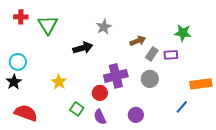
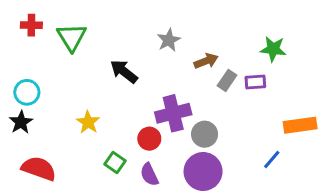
gray star: (104, 27) -> (169, 40), moved
black arrow: (83, 48) -> (124, 71), turned -126
gray circle: (150, 79) -> (205, 134), moved
purple circle: (136, 115) -> (203, 171), size x1.6

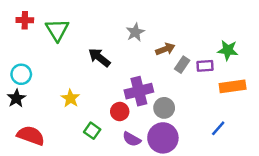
green star: (273, 49) -> (228, 50), moved
orange rectangle: (300, 125) -> (233, 86), moved
purple semicircle: (149, 174) -> (132, 139), moved, turned -36

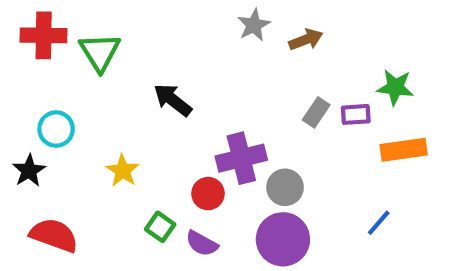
red cross: (25, 20) -> (44, 35), size x1.5
gray star: (135, 32) -> (254, 25), moved
brown arrow: (165, 49) -> (306, 40), moved
cyan circle: (21, 74) -> (56, 129), moved
purple semicircle: (132, 139) -> (202, 243), moved

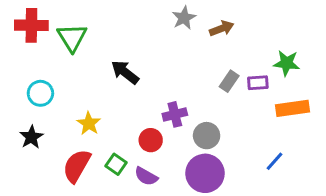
purple cross: (241, 158) -> (175, 114), size x0.7
black star: (29, 171) -> (31, 137), moved
red semicircle: (54, 235) -> (77, 166), moved, turned -80

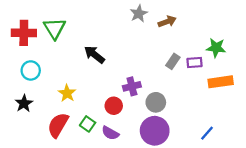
red cross: (31, 25) -> (24, 33), moved
blue line: (274, 161) -> (207, 133), moved

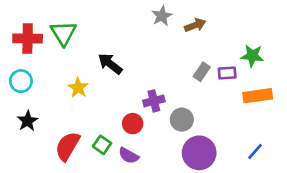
cyan circle: (31, 70) -> (21, 81), moved
yellow star: (67, 93) -> (78, 88), moved
purple circle: (155, 131) -> (199, 153), moved
blue line: (207, 133) -> (255, 152), moved

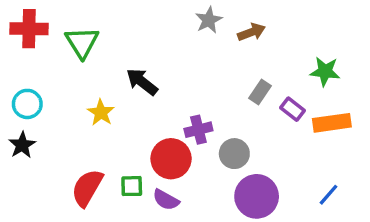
red cross: (28, 38) -> (29, 29), moved
purple rectangle: (227, 73) -> (293, 109), moved, turned 42
black star: (28, 121) -> (22, 145), moved
red circle: (133, 124) -> (171, 159), size x1.5
green square: (102, 145) -> (132, 186), turned -36

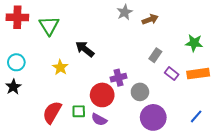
purple rectangle: (293, 109) -> (172, 74), moved

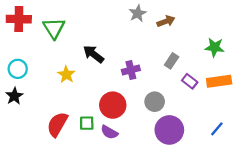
purple cross: (118, 78) -> (131, 70), moved

